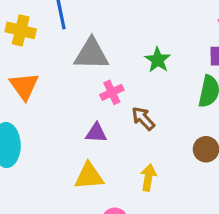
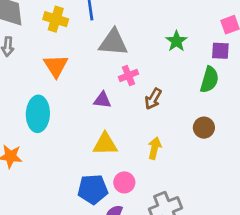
green star: (158, 60) -> (176, 41), moved
brown arrow: (143, 118) -> (153, 99), turned -110
purple triangle: (96, 133) -> (102, 100), moved

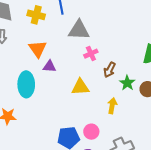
green star: (176, 41) -> (127, 83), moved
purple triangle: (102, 100) -> (49, 66), moved
yellow triangle: (105, 144) -> (80, 87), moved

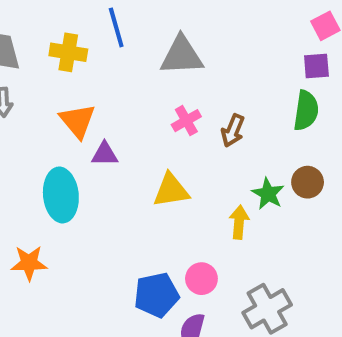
gray triangle: (79, 30) -> (182, 56), moved
brown arrow: (110, 70) -> (233, 131), moved
green star: (127, 83) -> (268, 194), moved

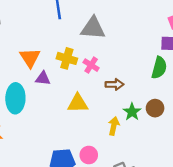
yellow cross: (68, 52) -> (67, 58), moved
pink cross: (186, 121) -> (91, 65), turned -35
brown arrow: (233, 131) -> (114, 84), moved, turned -120

